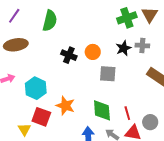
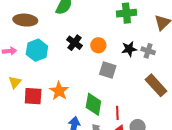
green cross: (127, 18) -> (126, 13), moved
cyan hexagon: (36, 88) -> (37, 50), moved
red square: (41, 117) -> (33, 96), turned -30
yellow triangle: (24, 129) -> (15, 82), moved

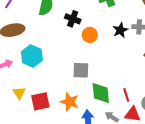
black cross: (74, 43) -> (73, 19), moved
gray square: (108, 70) -> (81, 70), moved
orange star: (59, 91) -> (70, 102), moved

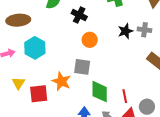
orange circle: (90, 35) -> (90, 40), moved
orange star: (70, 102) -> (61, 81), moved

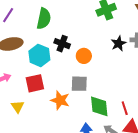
black cross: (79, 15) -> (62, 44), moved
cyan hexagon: (35, 48) -> (39, 55), moved
red square: (39, 94) -> (35, 83), moved

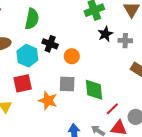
black star: (119, 43) -> (105, 34), moved
green diamond: (99, 106) -> (94, 90), moved
red line: (125, 108) -> (112, 109), turned 64

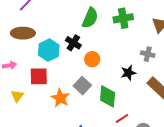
green semicircle: (32, 19) -> (90, 18), moved
black star: (105, 34) -> (128, 73), moved
gray square: (67, 84) -> (82, 86), turned 30

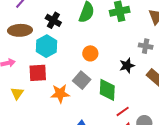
black cross: (73, 43) -> (53, 20), moved
orange star: (60, 98) -> (60, 94), turned -30

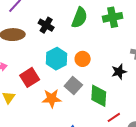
cyan hexagon: (47, 46) -> (57, 59), moved
red square: (38, 73) -> (30, 77), turned -30

